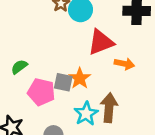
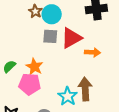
orange star: (80, 78) -> (34, 67), moved
gray square: (63, 82) -> (50, 36), moved

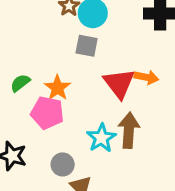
red triangle: (71, 38) -> (119, 83), moved, turned -45

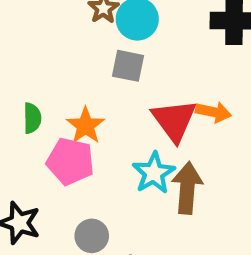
green semicircle: (20, 83) -> (32, 118), turned 126
cyan star: (101, 138) -> (154, 173), moved

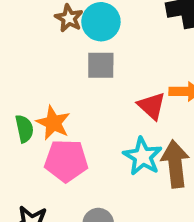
red triangle: (174, 120) -> (152, 106), size x0.7
orange star: (86, 126) -> (53, 123), moved

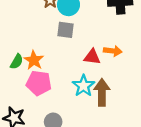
red triangle: (152, 106) -> (92, 57), turned -42
green semicircle: (24, 129) -> (17, 62), turned 35

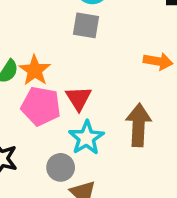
red triangle: (92, 57) -> (79, 98), moved, turned 48
cyan star: (83, 86) -> (86, 138), moved

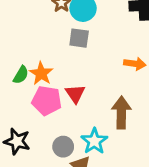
cyan star: (86, 138) -> (94, 141), moved

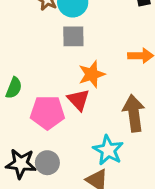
orange star: (41, 73) -> (92, 74), moved, turned 30
gray circle: (63, 147) -> (47, 163), moved

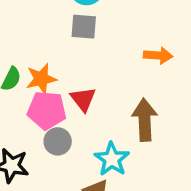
orange star: (92, 74) -> (41, 79), moved
gray circle: (47, 163) -> (58, 141), moved

